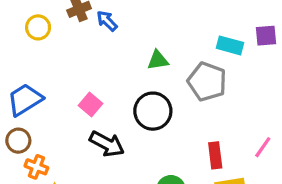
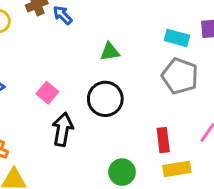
gray pentagon: (207, 82) -> (180, 76), moved
black arrow: (107, 144) -> (63, 129), turned -108

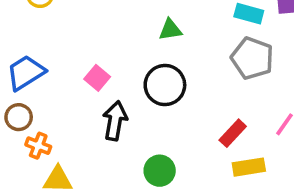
red rectangle: (163, 140) -> (233, 133), turned 50
green circle: (122, 172) -> (160, 171), moved

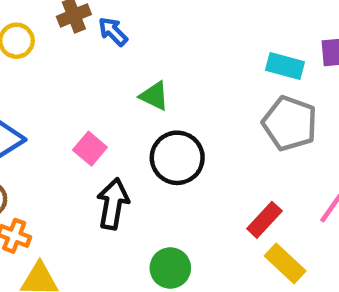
green triangle: (170, 30) -> (154, 96), moved, turned 35
yellow rectangle: (249, 167) -> (285, 263), turned 52

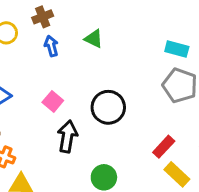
blue arrow: (113, 32) -> (51, 46), moved, turned 30
green triangle: (154, 96) -> (94, 39), moved

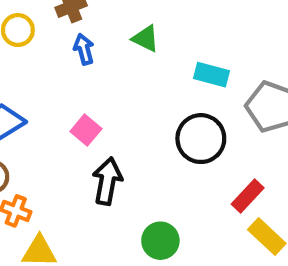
cyan rectangle: (177, 49) -> (211, 75), moved
black circle: (108, 107) -> (201, 139), moved

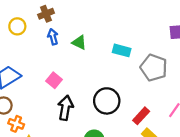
green triangle: (146, 39) -> (79, 42), moved
black circle: (201, 139) -> (107, 101), moved

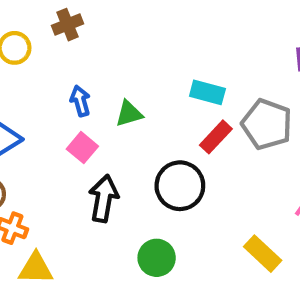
blue arrow: (53, 37) -> (80, 101), moved
green triangle: (79, 42) -> (129, 114), moved, turned -42
red rectangle: (141, 116) -> (216, 137), moved

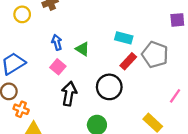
green triangle: (129, 114) -> (82, 49), turned 48

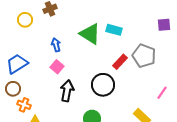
cyan rectangle: (124, 38) -> (114, 30), moved
green triangle: (82, 49) -> (90, 34), moved, size x1.6

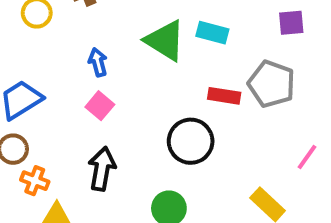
purple square: (164, 25) -> (291, 23), moved
red rectangle: (120, 62) -> (224, 96), turned 56
black arrow: (67, 91) -> (102, 169), moved

